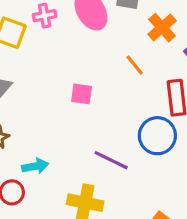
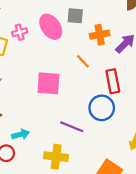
orange cross: (162, 28) -> (100, 35), turned 36
pink square: (82, 94) -> (48, 83), size x1.6

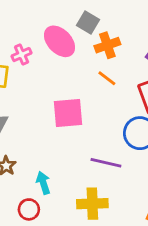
gray square: (75, 16) -> (88, 23), turned 35
orange cross: (100, 35) -> (107, 45), moved
cyan arrow: (21, 134) -> (43, 183), turned -84

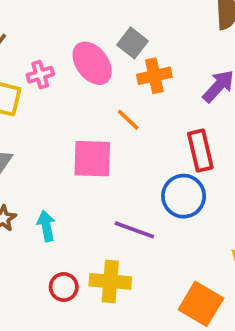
orange line: (107, 78) -> (128, 120), moved
cyan arrow: (43, 183) -> (46, 226), moved
red circle: (29, 209) -> (64, 287), moved

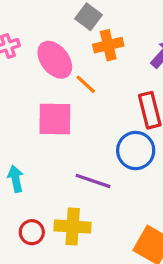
pink ellipse: (92, 63) -> (55, 60), moved

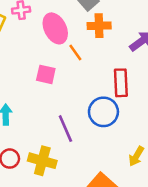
pink square: (55, 119) -> (46, 74), size x0.7
purple line: (93, 181) -> (65, 129), turned 36

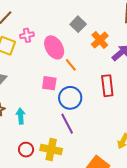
orange cross: (99, 26) -> (100, 40), moved, turned -36
blue circle: (103, 112) -> (70, 98), moved

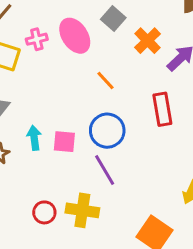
pink ellipse: (54, 47) -> (75, 36), moved
pink square: (49, 83) -> (64, 142), moved
cyan arrow: (21, 116) -> (34, 138), moved

